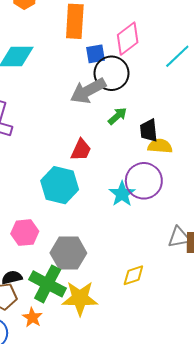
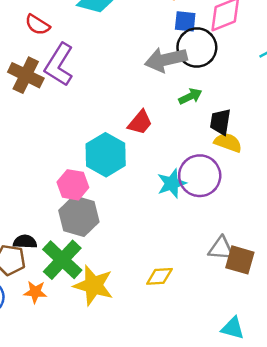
pink hexagon: (25, 233) -> (73, 185), moved
gray hexagon: (68, 253) -> (79, 216), moved
orange star: (32, 317) -> (35, 292), turned 30

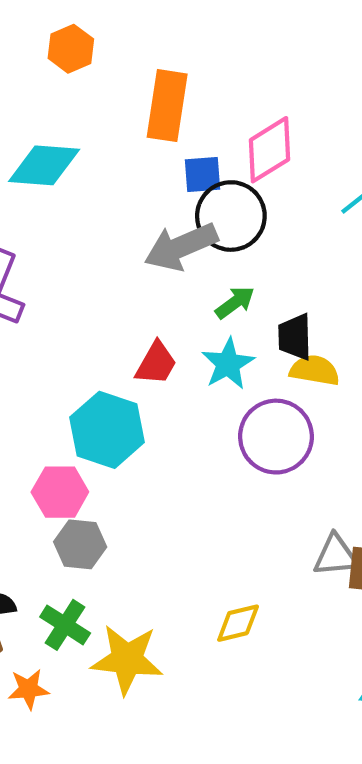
cyan star: (172, 183) -> (228, 364), moved
gray hexagon: (79, 216) -> (80, 544), size x0.7
green cross: (62, 260) -> (65, 625), size x0.7

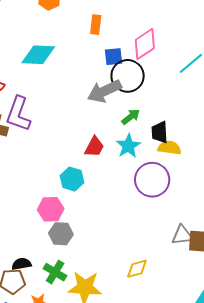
orange rectangle: (167, 106) -> (96, 25), size x0.6
cyan hexagon: (107, 430) -> (72, 179), size x0.7

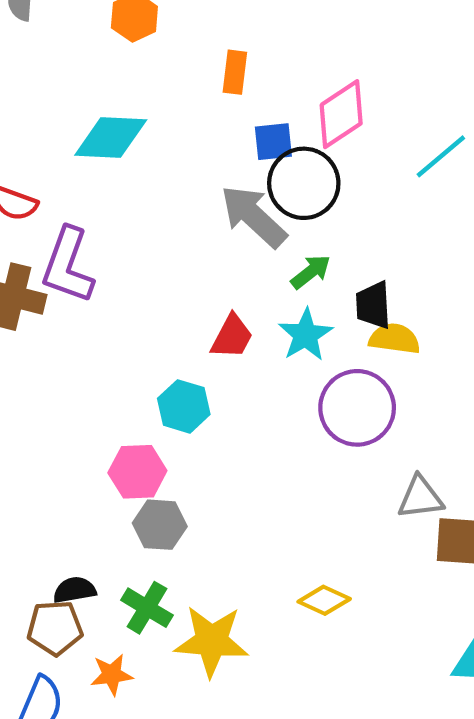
gray arrow: (104, 91) -> (254, 216), turned 68
gray triangle: (182, 235) -> (420, 498), moved
yellow diamond: (137, 269) -> (324, 600), turned 40

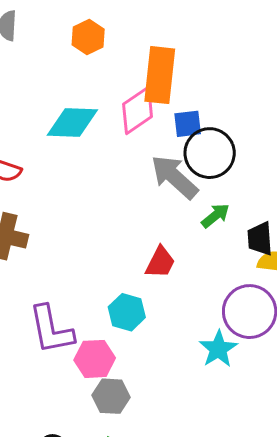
orange rectangle: (235, 72) -> (160, 75), size x1.8
pink diamond: (341, 114) -> (138, 110), moved
purple L-shape: (68, 265) -> (51, 330), moved, turned -30
cyan star: (305, 335) -> (218, 349), moved

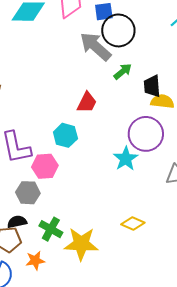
gray hexagon: (111, 396) -> (28, 193), moved

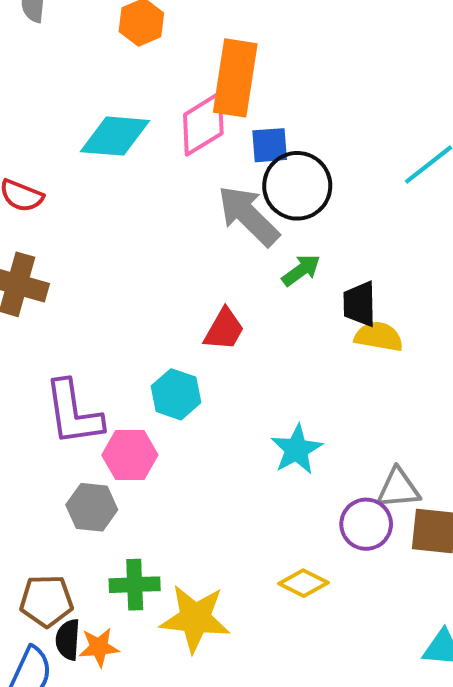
purple circle: (146, 134) -> (366, 524), moved, size x0.7
black semicircle: (17, 222) -> (68, 640), moved, turned -78
green cross: (51, 229) -> (135, 585), turned -35

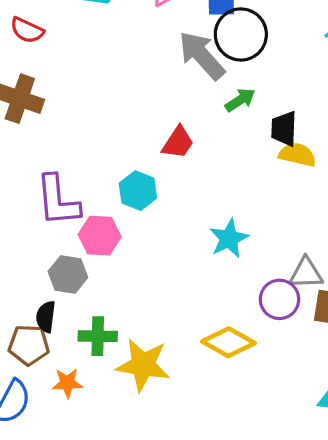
yellow diamond: (304, 583) -> (228, 342), size x1.4
black semicircle: (68, 640) -> (46, 317), moved

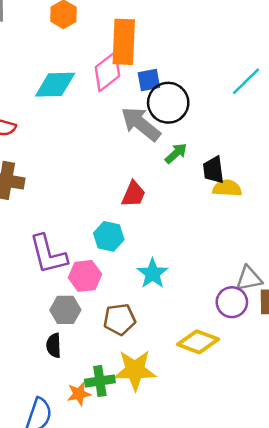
cyan star: (229, 239) -> (153, 273), moved
green cross: (98, 336) -> (100, 381), moved
brown pentagon: (29, 345) -> (120, 319), moved

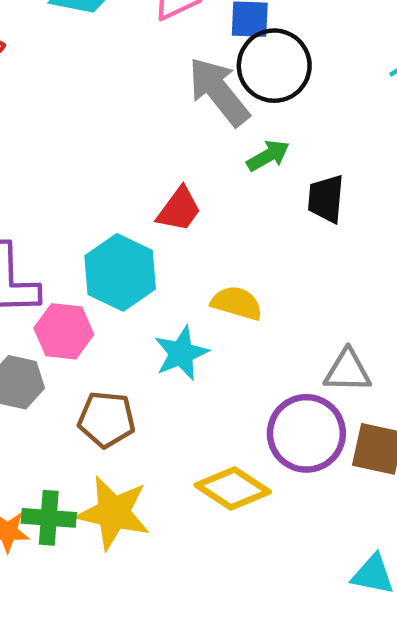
yellow semicircle: (227, 188) -> (237, 303), moved
cyan hexagon: (109, 236) -> (120, 272), size x1.4
gray triangle: (249, 279) -> (348, 371), moved
purple circle: (232, 302) -> (306, 433), size x1.4

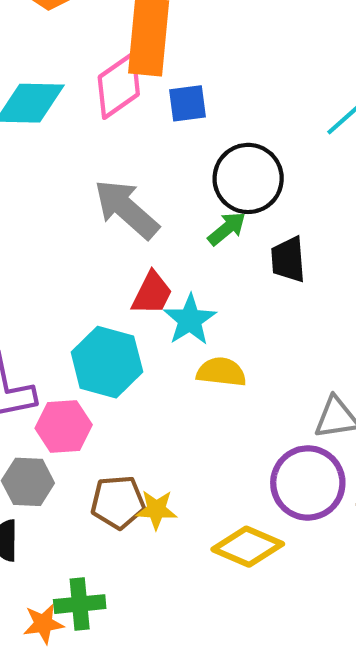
black circle: (274, 66) -> (248, 178), moved
gray arrow: (219, 91) -> (126, 209), moved
cyan star: (181, 353) -> (190, 320), moved
yellow star: (113, 513) -> (156, 510), moved, size x0.6

